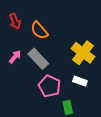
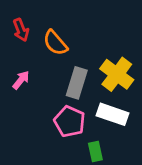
gray rectangle: (38, 59) -> (77, 83), moved, turned 60
white rectangle: (80, 81) -> (112, 114), size x1.5

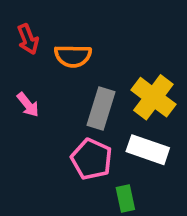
orange semicircle: (55, 43) -> (73, 56), turned -48
pink arrow: (21, 80) -> (28, 105), turned 102

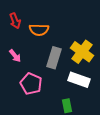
pink pentagon: (92, 159) -> (31, 84), moved

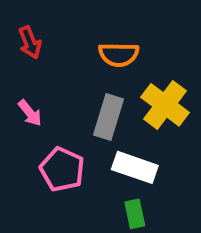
orange semicircle: (39, 30) -> (119, 54), moved
white rectangle: (79, 80) -> (135, 167), moved

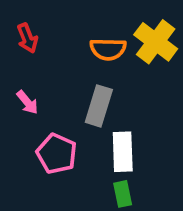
yellow cross: (165, 105) -> (156, 42), moved
white rectangle: (135, 167) -> (123, 152), turned 69

